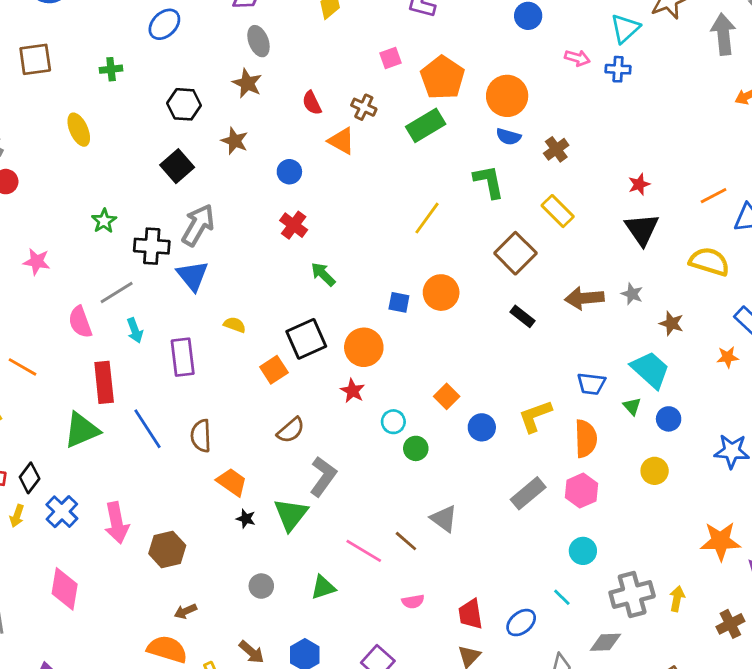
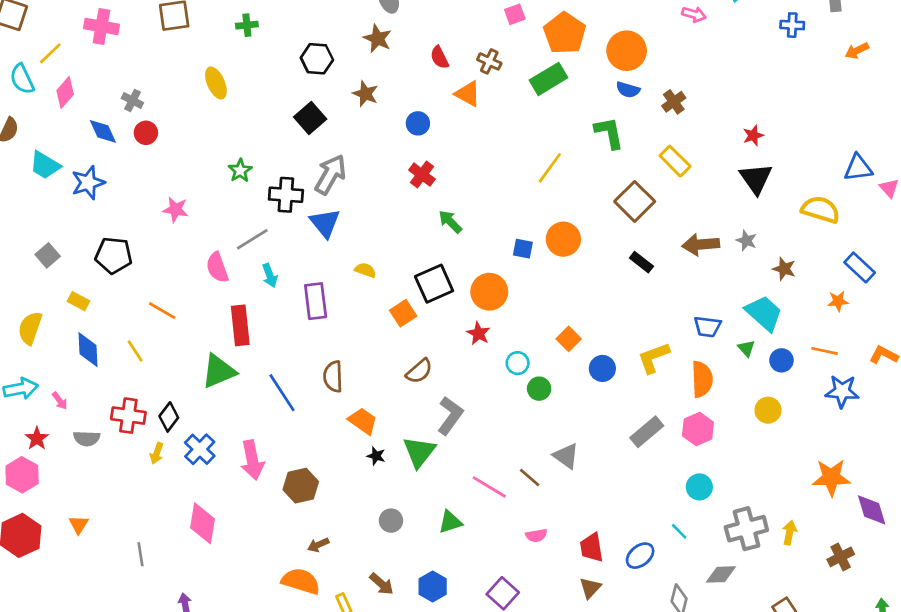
blue cross: (618, 69) -> (792, 25), moved
orange line: (714, 196) -> (825, 351), moved, turned 40
blue line: (148, 429) -> (282, 393), moved

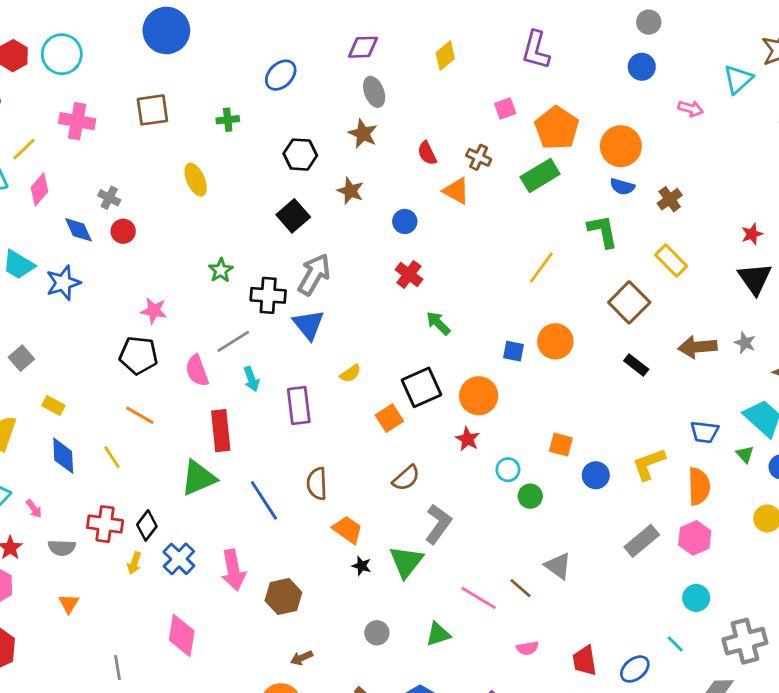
black pentagon: (114, 255) -> (138, 355), moved
yellow semicircle: (365, 270) -> (350, 373), turned 125
orange square: (569, 339) -> (561, 445), turned -30
orange triangle: (79, 525) -> (69, 603), moved

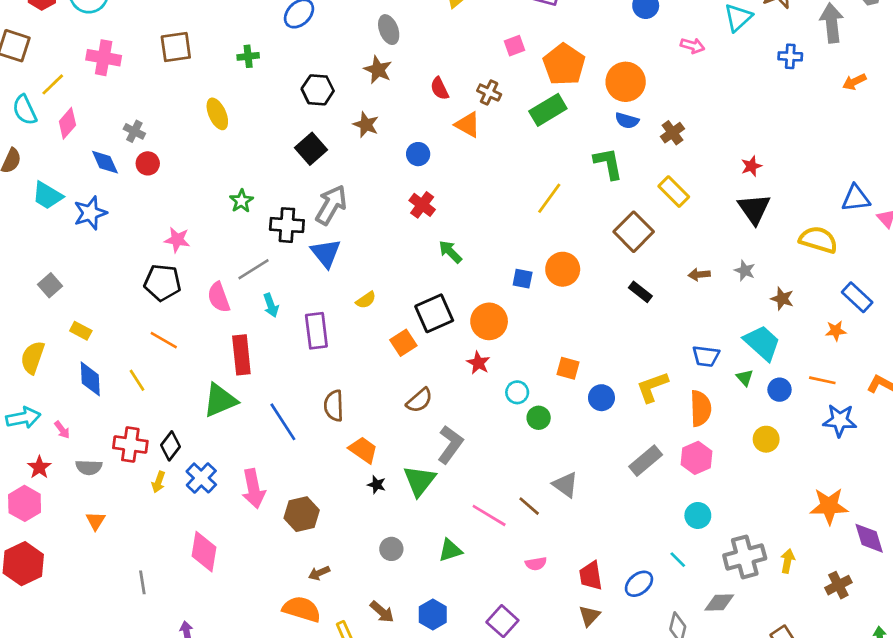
brown arrow: (698, 347) -> (699, 275), size x0.6

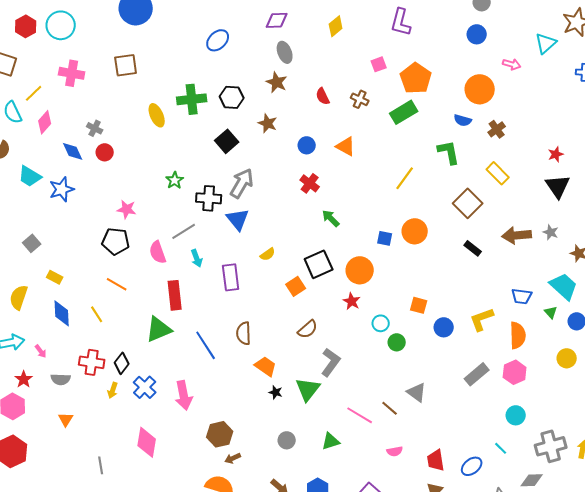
green cross: (248, 56) -> (192, 99), moved, size x1.8
orange circle: (626, 82) -> (480, 89), moved
orange triangle: (468, 125) -> (346, 146), moved
brown arrow: (699, 275) -> (517, 235), size x1.8
brown hexagon: (302, 514) -> (220, 434), moved

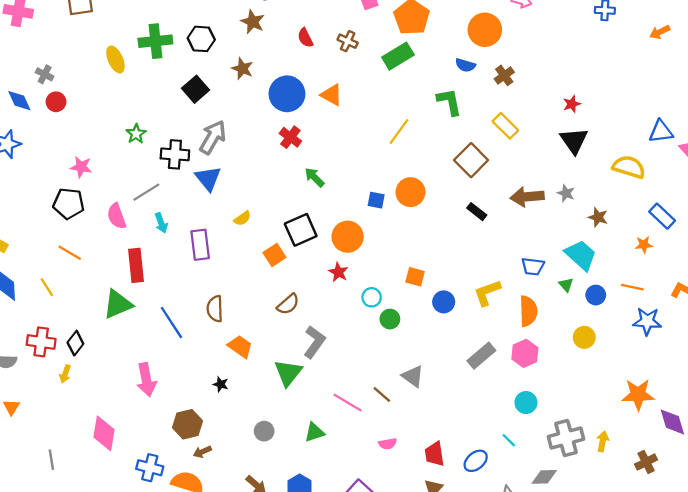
blue circle: (307, 145) -> (287, 94), size x1.8
blue cross: (145, 387) -> (150, 468), moved, turned -30
black star: (276, 392) -> (221, 384), moved

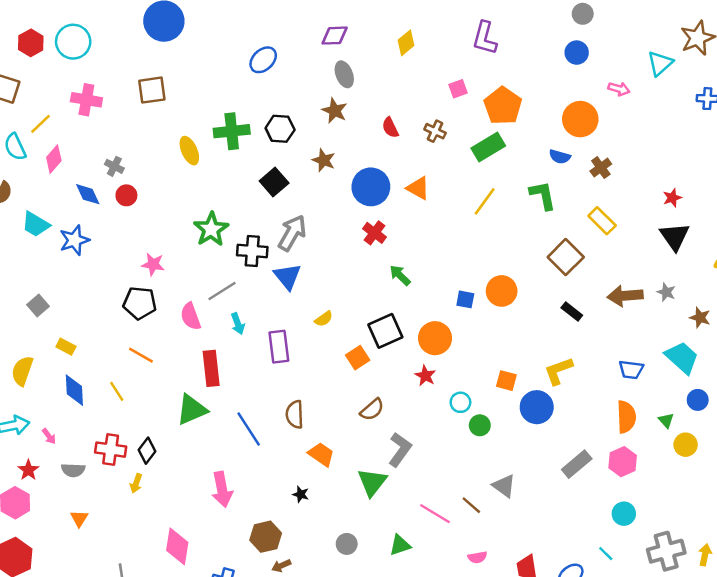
yellow line: (399, 132) -> (485, 201), moved
green star: (136, 134) -> (211, 229), size x1.6
green triangle: (566, 285) -> (666, 420), moved
yellow L-shape: (487, 293) -> (558, 371), moved
blue circle: (444, 302) -> (537, 407), size x1.4

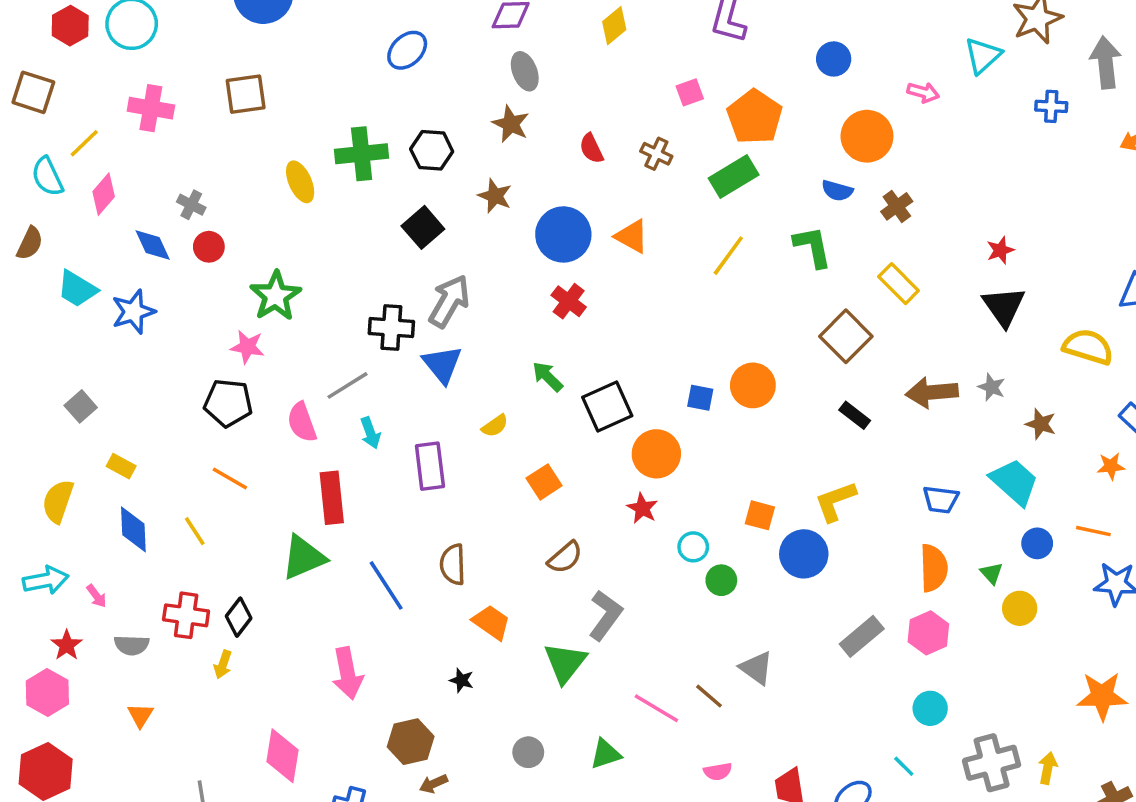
blue circle: (577, 53) -> (834, 59), moved
green star: (211, 229) -> (276, 296), moved
green arrow: (400, 275) -> (548, 377), moved
black square: (385, 331) -> (607, 406), moved

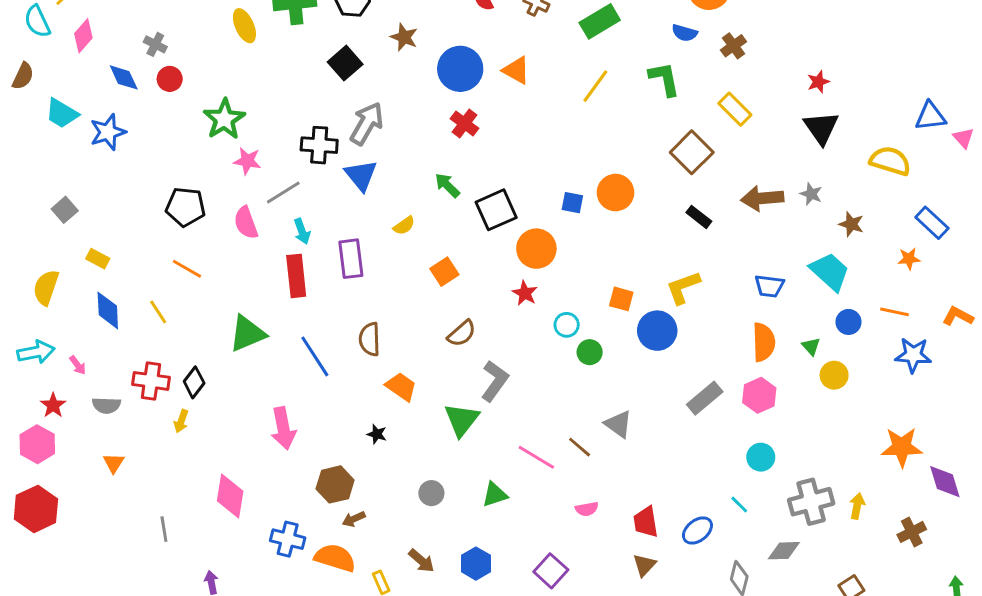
pink star: (247, 347) -> (247, 161), moved
red rectangle: (332, 498) -> (296, 276), moved

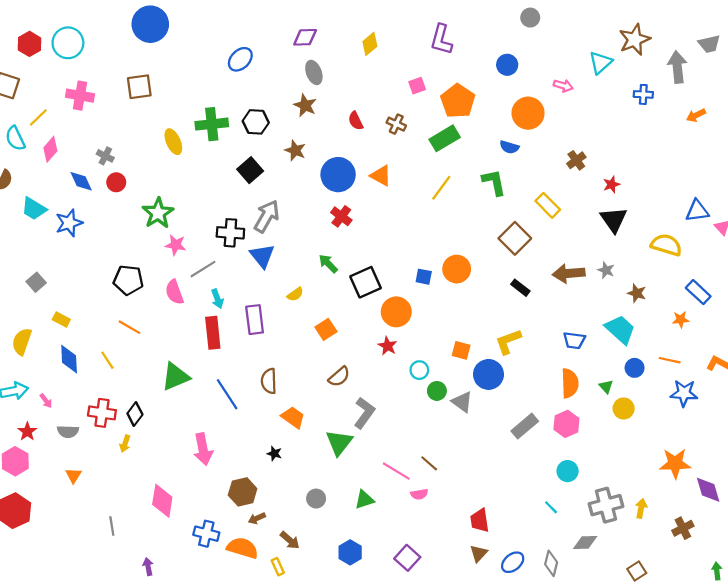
brown cross: (733, 46) -> (576, 160), moved
gray triangle: (618, 424) -> (462, 402), moved
pink semicircle: (587, 509) -> (419, 494), moved
blue ellipse: (697, 530) -> (513, 562), moved
brown arrow: (421, 561) -> (290, 540), moved

